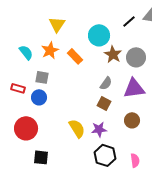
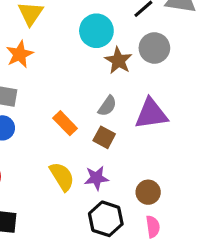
orange rectangle: (75, 56) -> (65, 123), moved
gray circle: (136, 57) -> (154, 48), moved
brown circle: (132, 120) -> (148, 192), moved

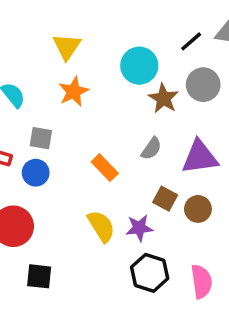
orange star: (20, 54) -> (74, 92), moved
brown square: (104, 137) -> (165, 199), moved
brown circle: (148, 192) -> (198, 209), moved
pink semicircle: (153, 227) -> (201, 281), size x1.4

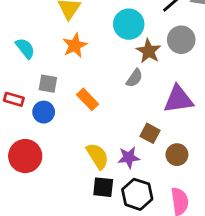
gray semicircle: (151, 149) -> (134, 78), moved
orange rectangle: (105, 168) -> (88, 99), moved
brown circle: (198, 209) -> (177, 155), moved
black square: (39, 276) -> (103, 187), moved

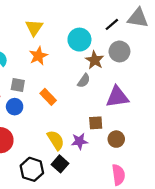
brown square: (150, 133) -> (96, 123), turned -32
black square: (103, 187) -> (60, 164), turned 35
black hexagon: (137, 194) -> (32, 169), moved

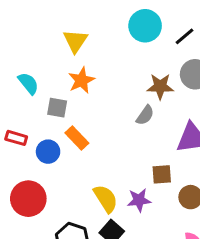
cyan circle: (79, 40) -> (145, 26), moved
brown star: (95, 60) -> (160, 86), turned -30
gray square: (18, 85) -> (57, 108), moved
orange rectangle: (48, 97) -> (77, 138), moved

